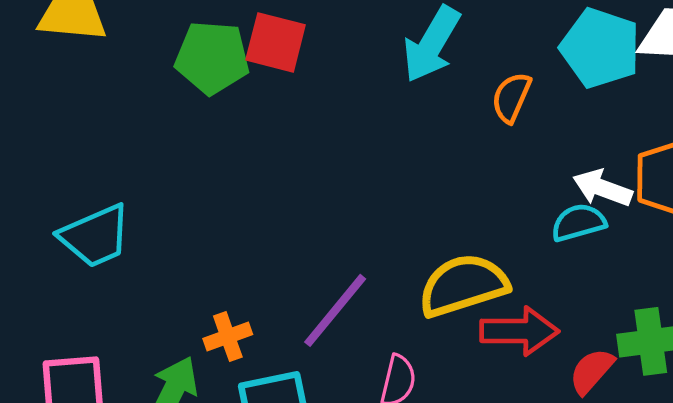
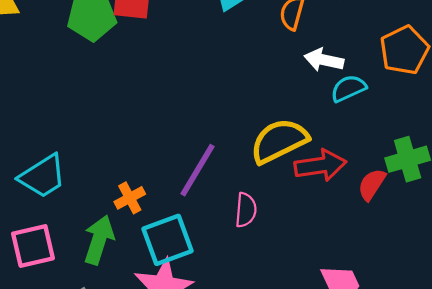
white arrow: (602, 188) -> (324, 60), moved
cyan trapezoid: (95, 236) -> (43, 176), moved

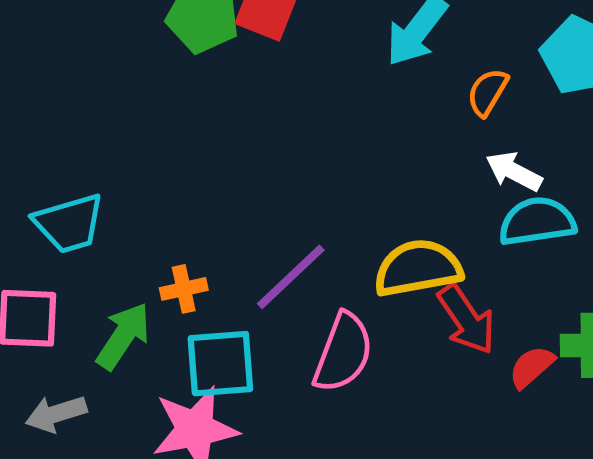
cyan semicircle: (348, 88) -> (537, 221), size x1.4
red arrow: (320, 165) -> (467, 319), turned 48
pink semicircle: (246, 210) -> (343, 353), size x1.6

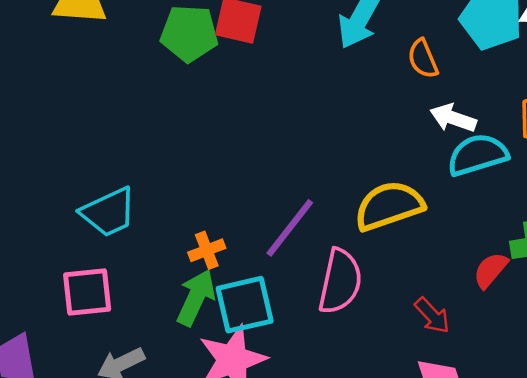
orange semicircle: (487, 92) -> (423, 59), turned -45
red arrow: (467, 319) -> (432, 315), moved, size x0.7
green arrow: (123, 336) -> (196, 298), moved

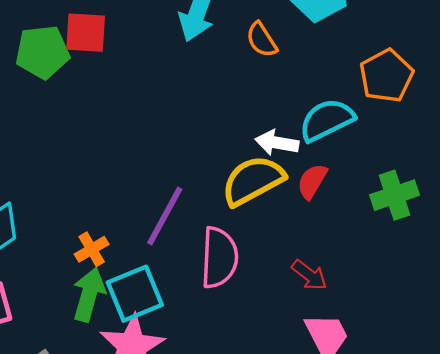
white arrow: (453, 118) -> (277, 143), moved
red semicircle: (491, 270) -> (312, 181), moved

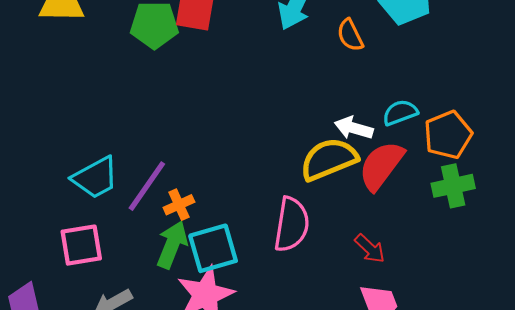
orange pentagon: (386, 76) -> (448, 135), moved
cyan semicircle: (327, 120) -> (400, 113), size x0.7
red semicircle: (312, 181) -> (381, 166), size x1.6
purple line: (165, 216) -> (147, 186), moved

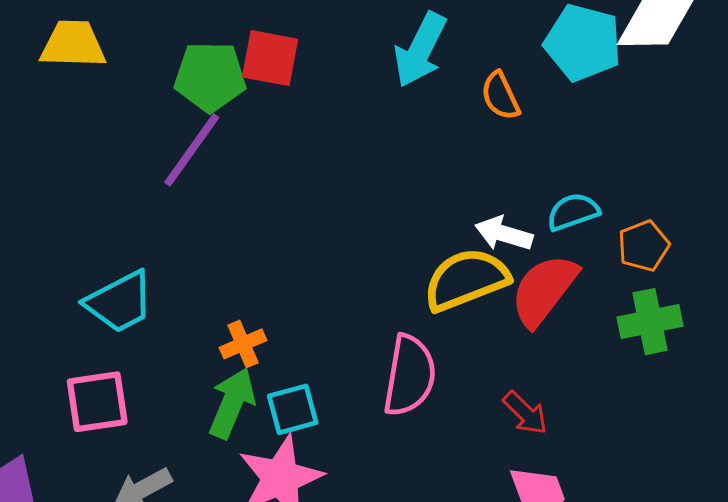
orange pentagon: (448, 135) -> (644, 246), size x0.7
purple line: (147, 186) -> (192, 150), moved
cyan square: (213, 248) -> (293, 409), size x0.7

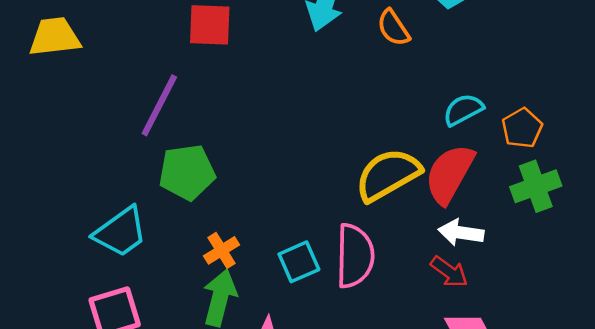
green pentagon: (210, 77) -> (187, 172), moved
white arrow: (504, 234) -> (461, 233), moved
cyan square: (293, 409) -> (299, 262), moved

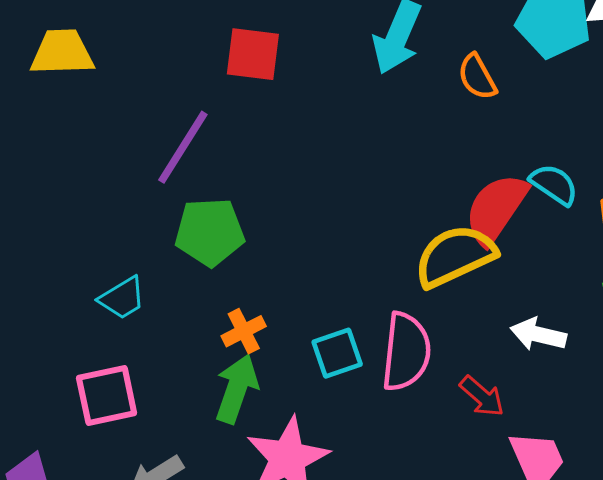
cyan semicircle: (463, 110) -> (554, 184), turned 57
red semicircle: (450, 174) -> (496, 209), moved
cyan trapezoid: (121, 232) -> (122, 298), size x0.7
red arrow: (449, 272) -> (482, 396), moved

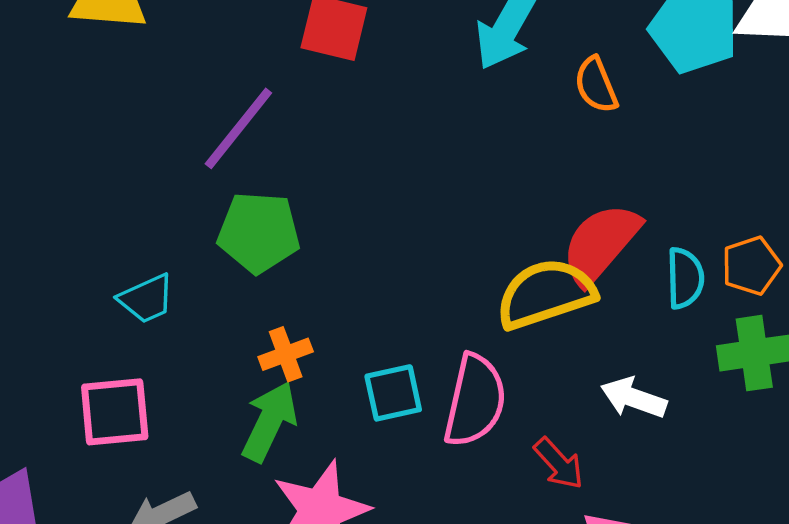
cyan semicircle: (554, 184) -> (685, 278), moved, turned 48

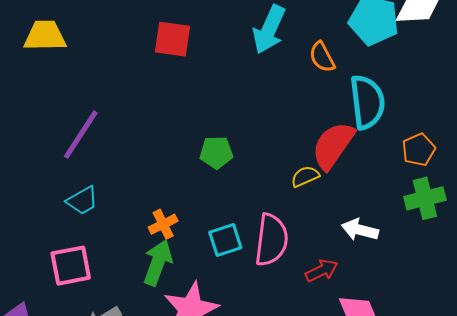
purple line: (238, 128) -> (81, 135), moved
green pentagon: (259, 232) -> (216, 152), moved, size x0.7
cyan semicircle: (685, 278) -> (367, 102), moved, size x1.6
yellow semicircle: (546, 294) -> (305, 176), size x0.5
red arrow: (559, 463) -> (322, 271), turned -68

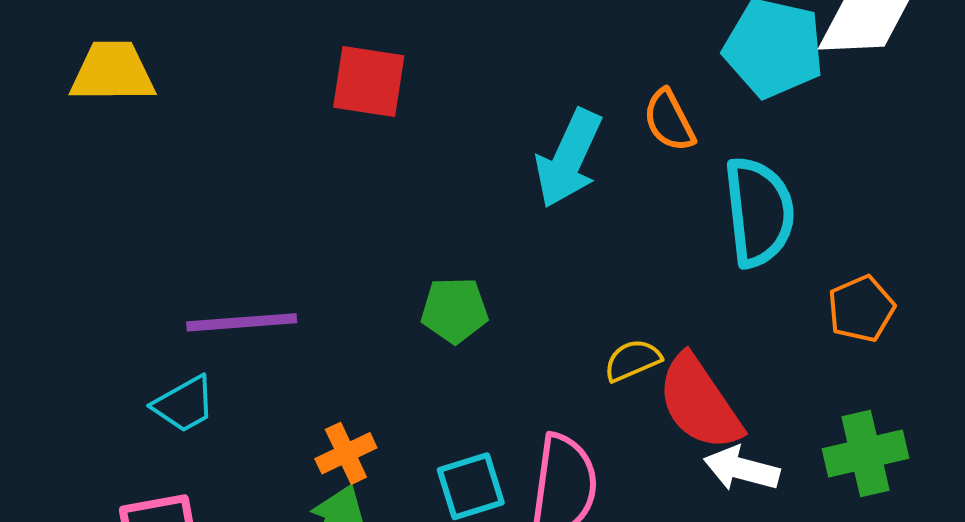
cyan arrow: (269, 30) -> (569, 159), moved
purple line: (81, 135) -> (242, 322), moved, turned 52
red semicircle: (333, 145) -> (699, 403), moved, turned -70
green cross: (425, 198) -> (865, 454), moved

